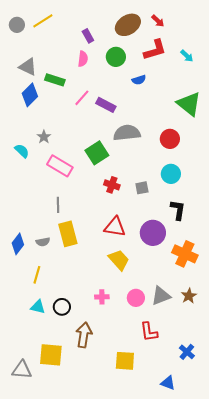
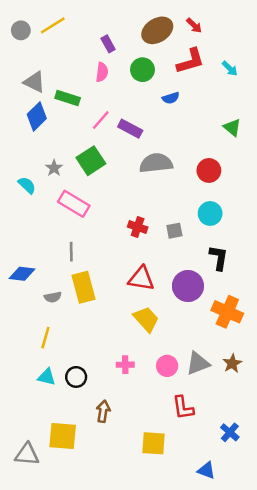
green triangle: (189, 104) -> (232, 127), size x0.6
green square: (97, 153) -> (91, 161), moved
blue diamond: (18, 244) -> (22, 274), moved, turned 60
brown arrow: (84, 335) -> (103, 411), size x0.7

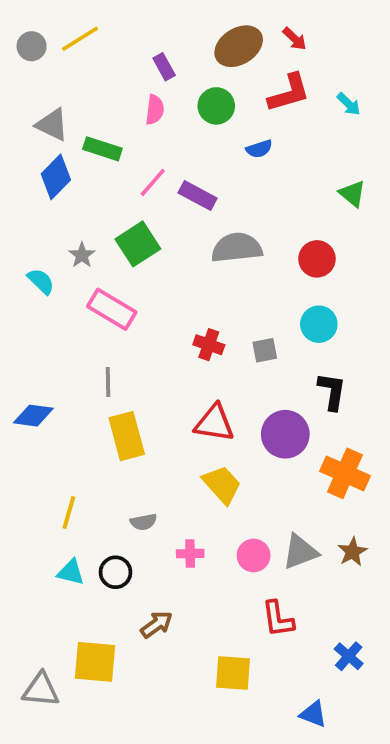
gray semicircle: (53, 297) -> (143, 522), moved
brown arrow: (103, 411) -> (157, 625), turned 45

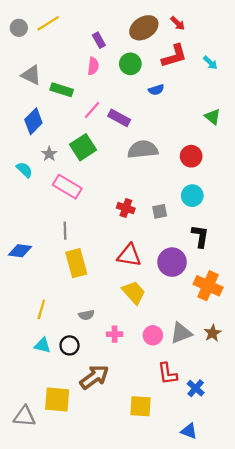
blue diamond: (56, 177) -> (33, 121), moved
brown arrow: (157, 625) -> (94, 377), size x1.5
blue cross: (349, 656) -> (196, 388), moved

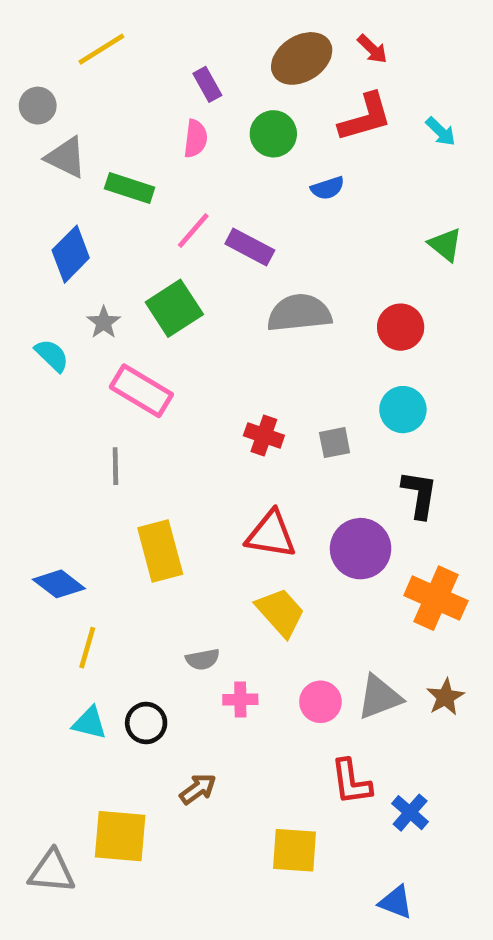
gray circle: (19, 28) -> (38, 106), moved
gray line: (65, 231) -> (115, 466), moved
blue diamond: (20, 251) -> (59, 584), moved, turned 30
gray semicircle: (86, 315) -> (203, 659), moved
brown arrow: (94, 377) -> (198, 789), size x0.6

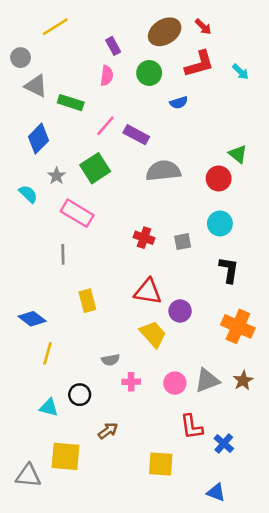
green triangle: (445, 245) -> (238, 154), moved
purple circle: (361, 549) -> (180, 311), moved, size x0.7
yellow rectangle: (160, 551) -> (87, 301), size x0.7
cyan triangle: (90, 723) -> (49, 407), moved

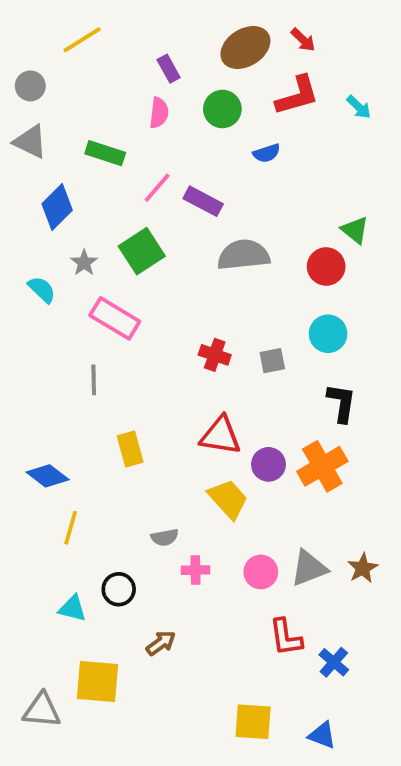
gray triangle: (36, 86) -> (30, 142), moved
orange cross: (238, 326) -> (322, 466), moved, turned 36
yellow square: (161, 464) -> (253, 722), moved

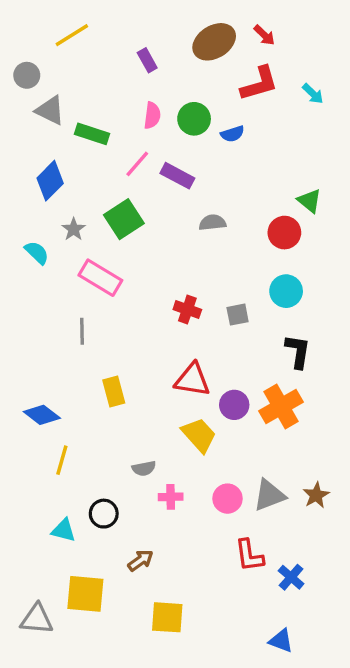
green circle: (222, 109) -> (194, 119), moved
pink semicircle: (159, 113) -> (152, 115), moved
gray triangle: (30, 142) -> (50, 110), moved
gray semicircle: (244, 255) -> (212, 223), size x0.6
yellow square: (253, 722) -> (167, 617), moved

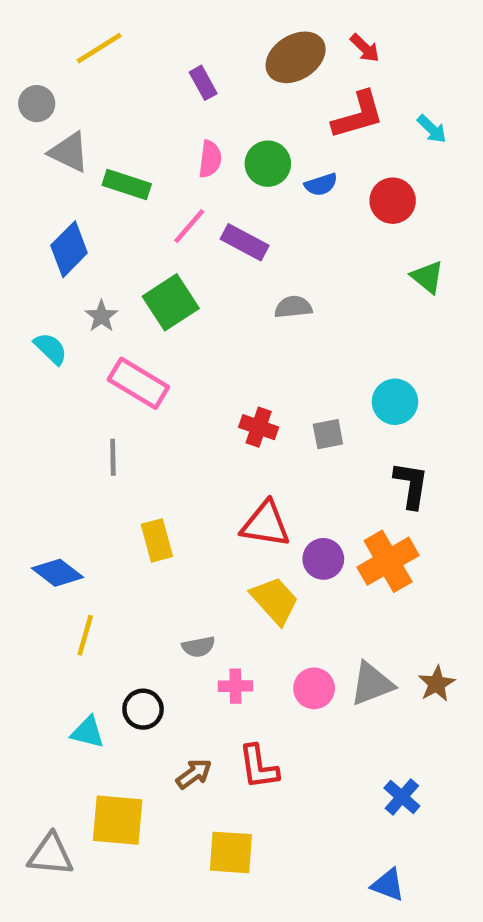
red circle: (284, 233) -> (393, 201), moved
red L-shape: (249, 555) -> (259, 767), moved

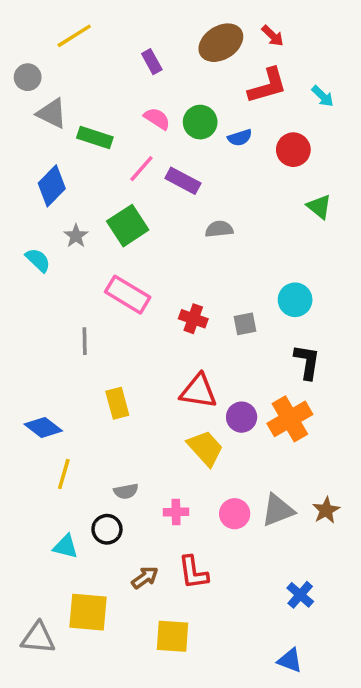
pink semicircle: (210, 159) -> (157, 119), turned -64
pink rectangle: (138, 383) -> (128, 295), moved
gray semicircle: (198, 647) -> (126, 491), moved

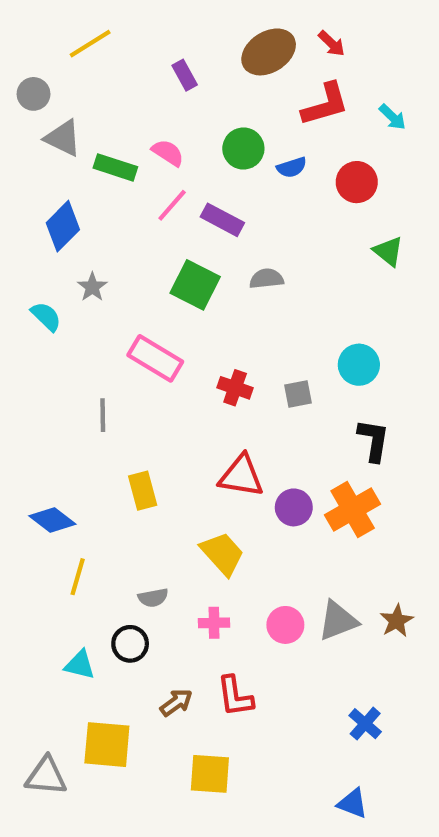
pink semicircle: (157, 119) -> (168, 153), moved
green square: (128, 226) -> (195, 285), moved, turned -30
yellow trapezoid: (205, 448) -> (222, 554), moved

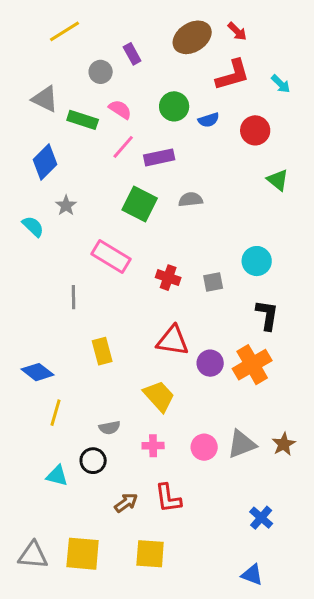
gray circle: (34, 94) -> (101, 72), moved
purple rectangle: (222, 220) -> (159, 157), turned -40
yellow square: (107, 745) -> (83, 554), moved

